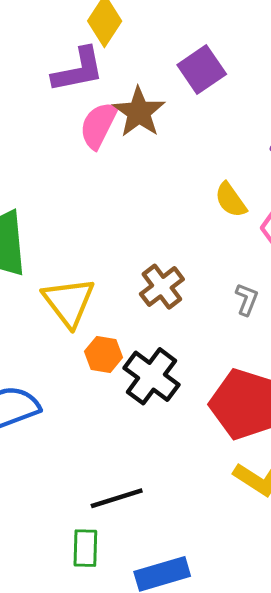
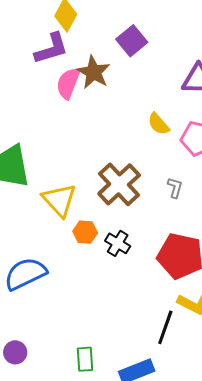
brown cross: (162, 287) -> (119, 184), size x1.5
black cross: (151, 376) -> (118, 243), size x0.7
black line: (117, 498) -> (165, 327), moved, turned -48

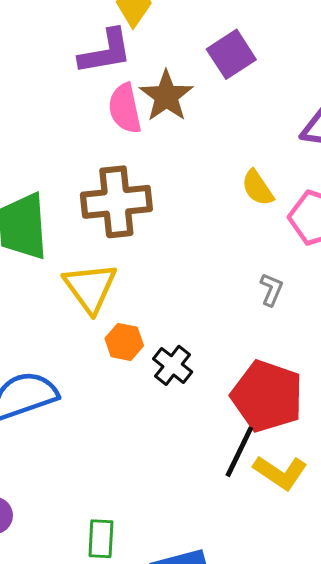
pink semicircle: (68, 83) -> (125, 108), turned -40
brown cross: (119, 184) -> (116, 202), moved, turned 30
black line: (165, 327) -> (239, 452), moved

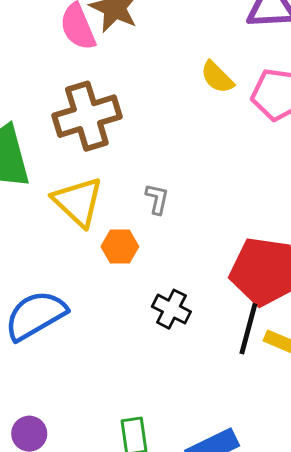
gray L-shape: (271, 289) -> (157, 199), moved
black cross: (173, 365) -> (171, 309), moved

